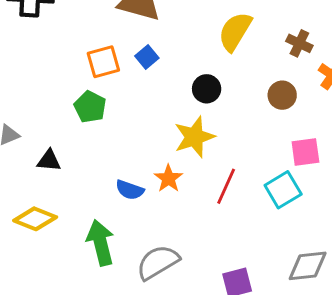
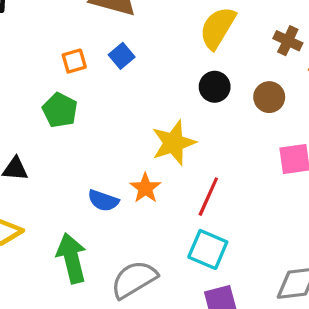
orange square: (103, 62) -> (74, 61), size x0.7
black circle: (207, 89) -> (215, 87), moved
cyan square: (283, 190) -> (208, 249), moved, turned -36

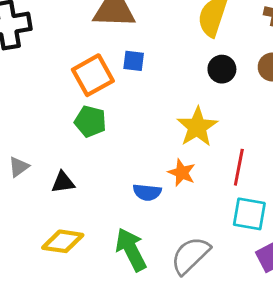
blue square: (122, 56) -> (134, 61), turned -30
orange square: (74, 61) -> (93, 75), size x1.8

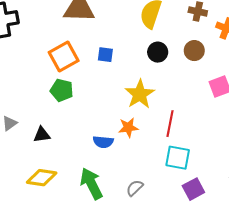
blue square: (134, 61) -> (105, 55), moved
orange star: (182, 173) -> (128, 128), turned -30
gray semicircle: (190, 255) -> (135, 188), size x0.6

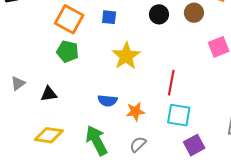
orange square: (64, 57) -> (69, 19), turned -32
yellow star: (140, 94) -> (126, 56), moved
orange star: (128, 128) -> (135, 111), moved

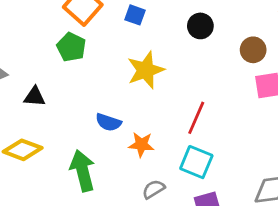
brown circle: (194, 13) -> (253, 50), moved
gray semicircle: (138, 144) -> (153, 189), moved

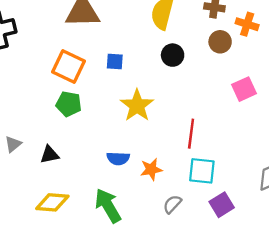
brown circle: (253, 50) -> (220, 42), moved

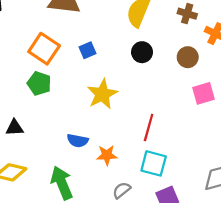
brown circle: (220, 42) -> (188, 57), moved
blue square: (115, 62) -> (88, 50), turned -35

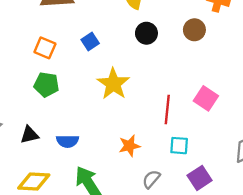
orange square: (44, 49) -> (45, 48), size x0.7
pink square: (204, 93) -> (206, 98), moved, turned -30
blue semicircle: (78, 141) -> (67, 141), moved
cyan square: (154, 163) -> (179, 146), size x0.7

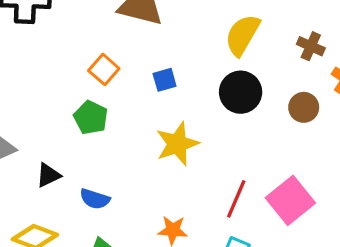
black circle: (146, 33) -> (241, 92), size x1.4
pink square: (206, 98) -> (290, 200), size x1.4
black triangle: (29, 135) -> (48, 175), turned -30

